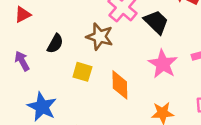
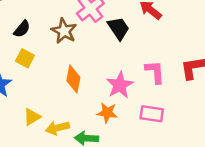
pink star: (163, 64) -> (120, 85), moved
yellow square: (82, 72) -> (25, 58), moved

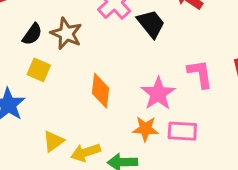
brown star: (64, 31) -> (66, 34), moved
pink rectangle: (152, 114) -> (182, 131), moved

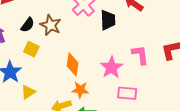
black trapezoid: (151, 24) -> (108, 20), turned 35
orange star: (145, 129) -> (80, 90), moved
yellow triangle: (53, 141) -> (28, 92), moved

